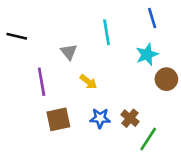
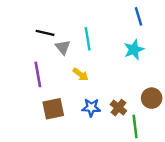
cyan line: (107, 32) -> (88, 39), moved
black line: (17, 36) -> (45, 33), moved
brown circle: (166, 79) -> (152, 98), moved
green line: (148, 139) -> (135, 127), turned -40

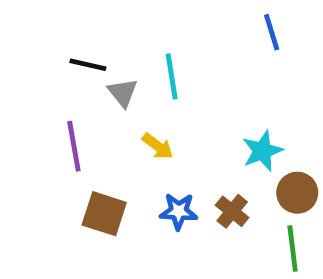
cyan star: (134, 50) -> (262, 151), moved
brown square: (53, 109) -> (104, 214), turned 30
green line: (135, 127) -> (293, 249), moved

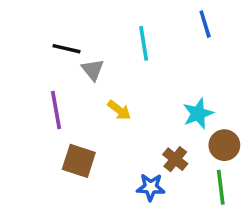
cyan line: (172, 76) -> (144, 43), moved
blue star: (179, 211) -> (151, 187), moved

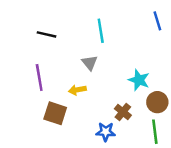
blue line: (205, 24) -> (157, 21), moved
gray triangle: (93, 70) -> (90, 63), moved
yellow arrow: (119, 110) -> (77, 90), moved, turned 133
cyan star: (198, 114) -> (139, 80), turned -30

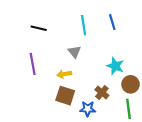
blue line: (157, 21) -> (112, 22), moved
brown square: (55, 113) -> (65, 96), moved

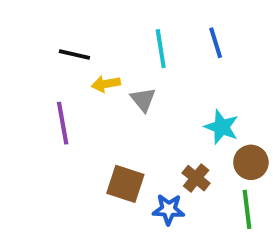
yellow arrow: (64, 74) -> (106, 84), moved

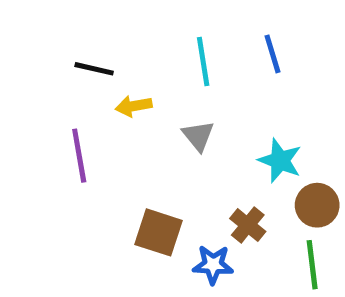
gray triangle: (143, 100) -> (198, 136), moved

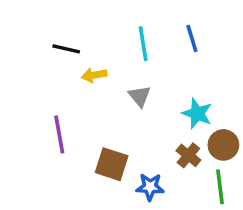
purple line: (79, 156) -> (59, 134), moved
brown cross: (248, 225) -> (188, 155), moved

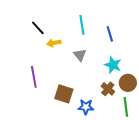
blue line: (192, 38) -> (110, 34), moved
black line: (66, 49) -> (38, 28), turned 35

